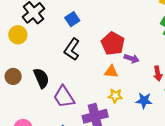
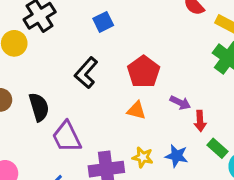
blue square: (72, 19) -> (103, 22), moved
purple arrow: (132, 59) -> (180, 103), moved
yellow star: (115, 96) -> (143, 157), moved

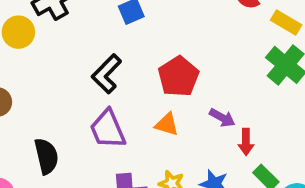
black semicircle: (39, 107) -> (46, 156), moved
purple trapezoid: (67, 137) -> (108, 129), moved

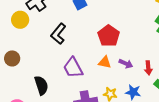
black L-shape: (106, 74) -> (58, 34), moved
purple arrow: (222, 118) -> (126, 64), moved

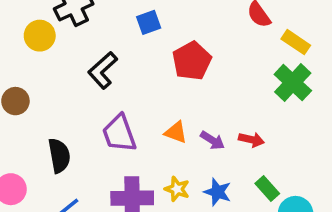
red pentagon: (109, 36) -> (192, 61), moved
red arrow: (148, 68) -> (251, 140), moved, turned -80

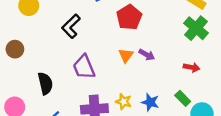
orange triangle: (176, 132) -> (126, 55), moved, turned 49
purple arrow: (212, 140) -> (147, 55), moved
red arrow: (251, 140) -> (192, 67), moved

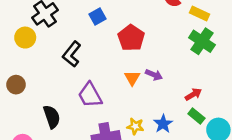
red arrow: (192, 67) -> (193, 94), moved, turned -35
blue star: (150, 102) -> (163, 124), turned 30

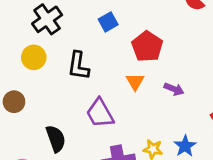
yellow circle: (25, 38) -> (34, 57), moved
black L-shape: (72, 54) -> (78, 66), turned -30
orange triangle: (132, 78) -> (135, 82), moved

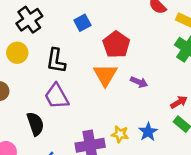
orange triangle: (135, 82) -> (105, 75), size x1.5
purple trapezoid: (100, 113) -> (57, 96), moved

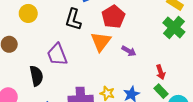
black L-shape: (56, 61) -> (73, 19), moved
red arrow: (179, 102) -> (161, 72), turned 96

